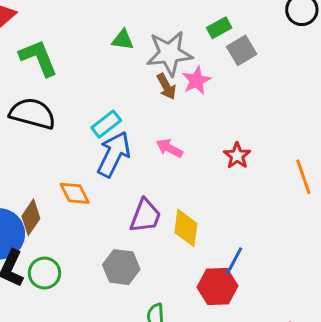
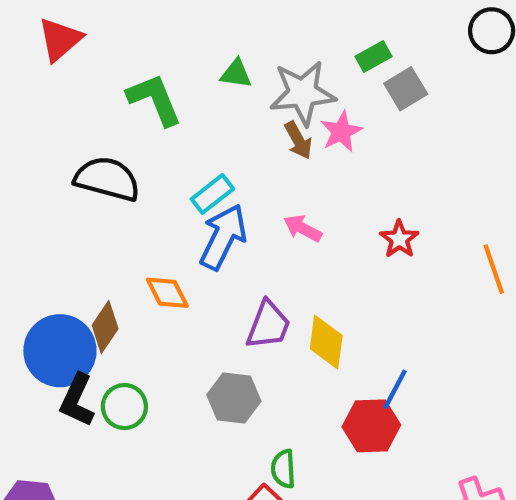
green L-shape: (38, 58) -> (154, 99), moved

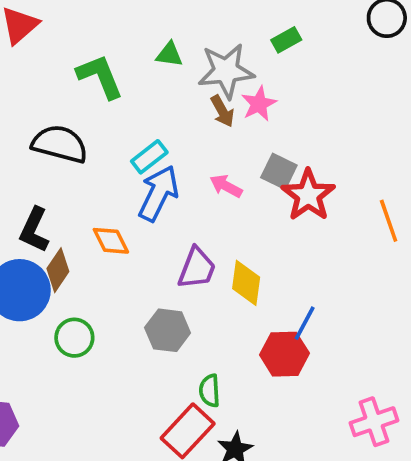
gray square: (406, 89) -> (279, 171), moved, turned -33
red star: (399, 239) -> (308, 195), size x1.6
black L-shape: (77, 400) -> (34, 230), moved

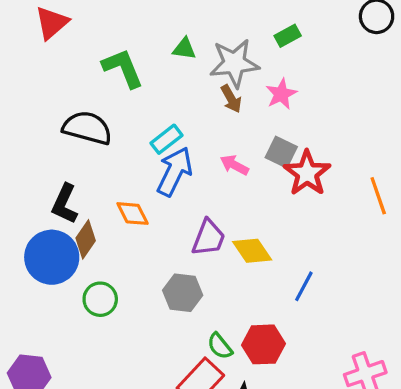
pink star: (259, 104) -> (281, 94), moved
yellow diamond: (246, 283) -> (252, 251), turned -42
red hexagon: (284, 354) -> (263, 344), moved
green semicircle: (210, 391) -> (220, 346), turned -36

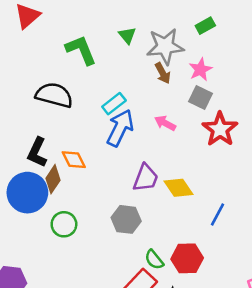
green triangle: (184, 49) -> (127, 35), turned 42
gray square: (281, 152) -> (200, 98), moved
orange diamond: (133, 214) -> (74, 160), moved

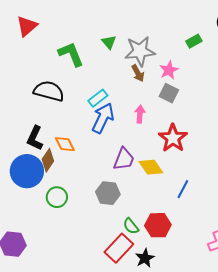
green rectangle: (205, 26) -> (194, 41), moved
pink arrow: (165, 123) -> (140, 114), turned 66
red star: (220, 129) -> (173, 138), moved

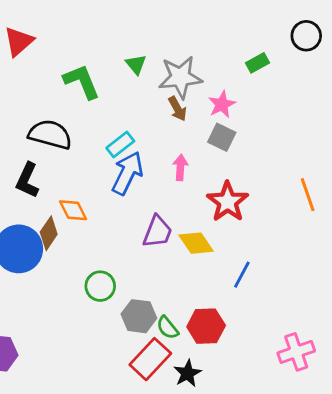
black L-shape: (35, 138) -> (27, 180), moved
gray hexagon: (108, 193) -> (139, 316), moved
green circle: (57, 197) -> (100, 286), moved

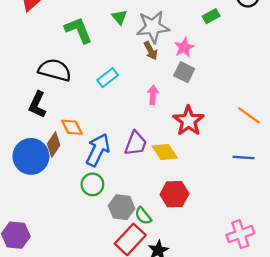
blue arrow: (127, 173) -> (98, 150), moved
orange line: (308, 195) -> (249, 115), turned -35
blue line: (242, 275) -> (244, 157), moved, turned 66
red hexagon: (206, 326) -> (174, 194), moved

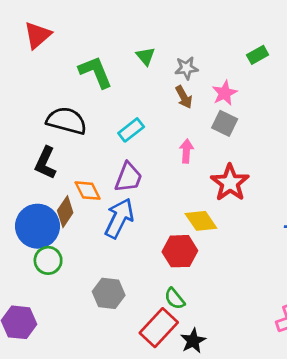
gray star: (153, 27) -> (186, 68), size x0.6
purple trapezoid: (136, 143) -> (128, 177), moved
green circle: (92, 184) -> (48, 260), moved
red hexagon: (174, 194) -> (180, 251), moved
gray hexagon: (122, 207) -> (109, 293), moved

